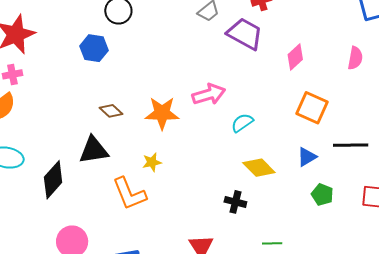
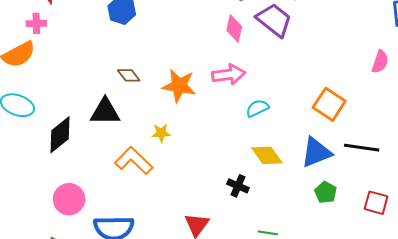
pink diamond: (295, 57) -> (234, 28), moved, turned -44
blue triangle: (307, 157) -> (316, 152), size x1.6
orange L-shape: (129, 194) -> (134, 161), turned 147

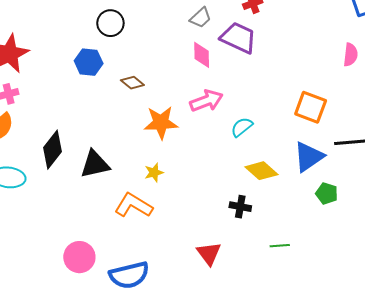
brown diamond: (129, 75) -> (132, 83), moved
black diamond: (60, 135) -> (52, 150), moved

